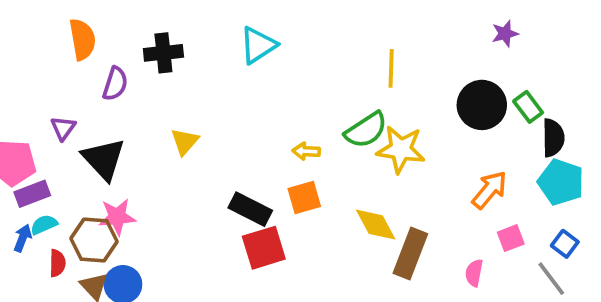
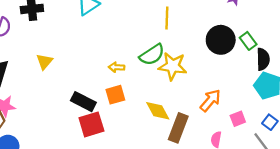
orange arrow: (490, 190) -> (210, 100), moved

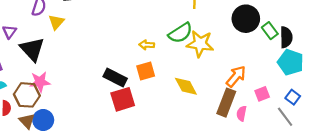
green rectangle: (248, 41) -> (270, 31), moved
yellow triangle: (44, 62) -> (56, 22), moved
brown rectangle: (178, 128) -> (226, 103), moved

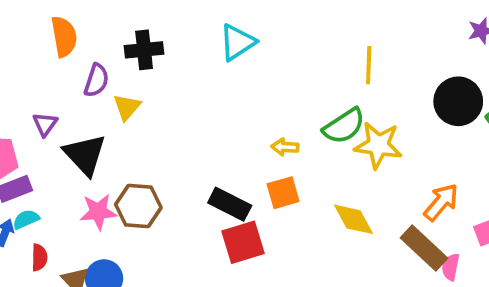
brown hexagon: (27, 95) -> (138, 206), moved
brown rectangle: (226, 103) -> (424, 248), turned -68

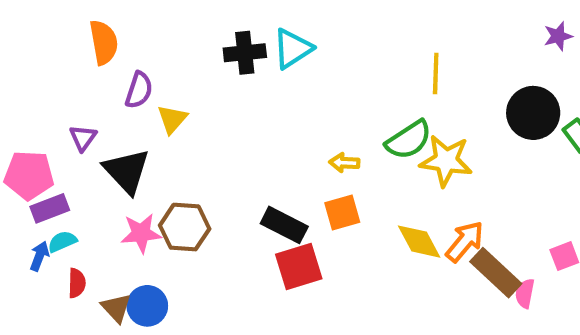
black cross: (144, 50) -> (245, 53), moved
orange arrow: (441, 202) -> (465, 242), moved

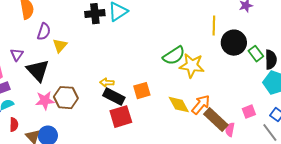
yellow line: (436, 73) -> (214, 26), moved
yellow arrow: (344, 163) -> (107, 83), moved

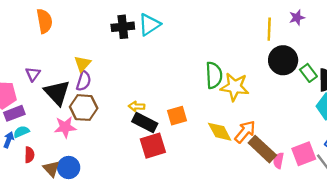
yellow line: (214, 26) -> (269, 29), moved
purple semicircle: (44, 32) -> (84, 81), moved
green semicircle: (174, 56) -> (214, 75), turned -60
brown hexagon: (66, 98) -> (84, 108), moved
pink square: (249, 112) -> (304, 154), moved, size x1.5

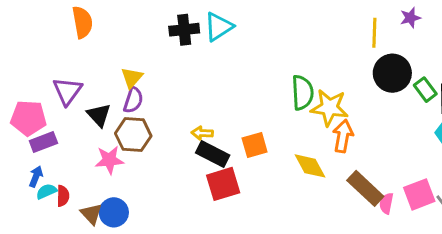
purple triangle: (33, 74) -> (67, 91), size x1.5
black triangle: (57, 93) -> (99, 115), size x0.7
cyan semicircle: (21, 132) -> (46, 191), moved
orange arrow: (245, 132) -> (343, 136), moved, turned -30

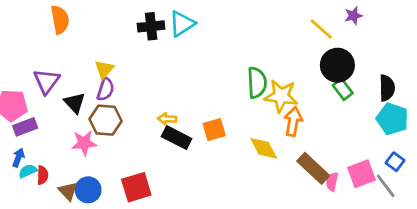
yellow line: (374, 33) -> (321, 29), turned -50
green rectangle: (425, 90) -> (343, 89), moved
red square: (223, 184) -> (136, 187), moved

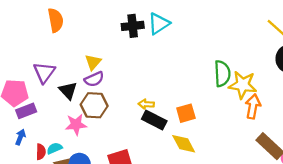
purple semicircle: (106, 89) -> (94, 79), turned 48
yellow diamond: (264, 148) -> (184, 144), moved
cyan semicircle: (28, 171) -> (54, 148), moved

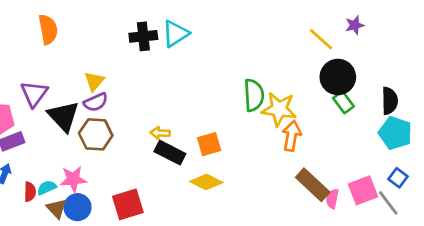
black triangle: (68, 91) -> (63, 116), size x1.4
pink star: (76, 125) -> (73, 179), moved
yellow diamond: (184, 144) -> (206, 182), turned -35

